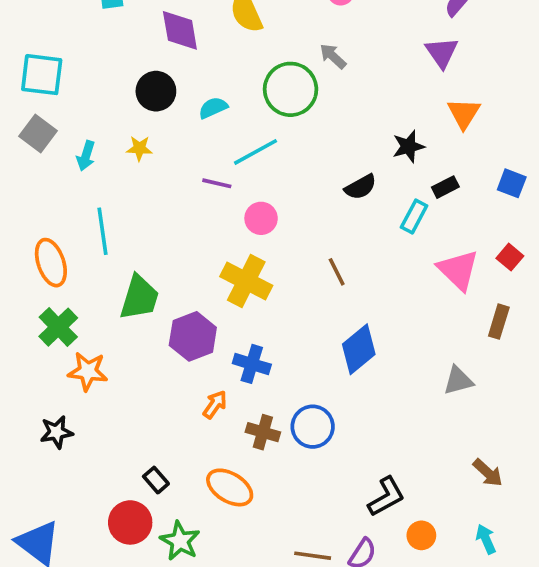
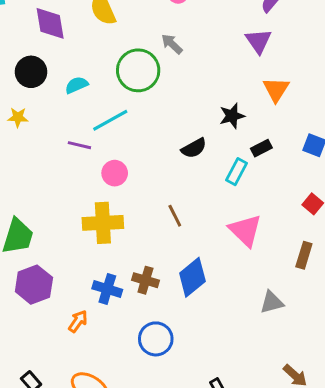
pink triangle: (458, 270) -> (245, 230), moved
yellow cross: (246, 281) -> (103, 223), turned -30
purple hexagon: (193, 336) -> (34, 285), moved
brown cross: (263, 432) -> (145, 280), moved

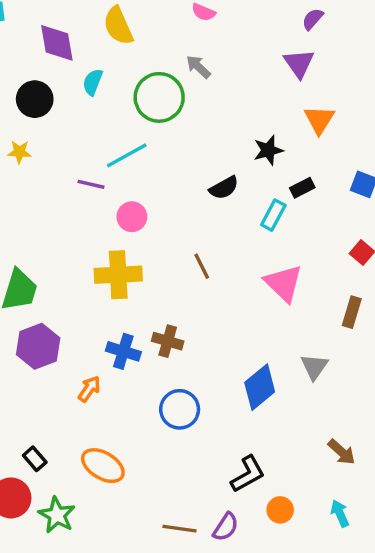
cyan semicircle: (76, 85) -> (93, 82), moved, turned -45
blue diamond: (192, 277) -> (260, 387), moved
gray triangle: (272, 302) -> (314, 367), turned -40

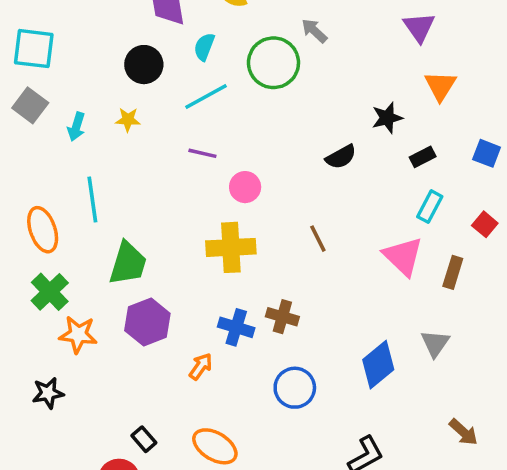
cyan line: (127, 155) -> (206, 96), moved
cyan rectangle: (273, 215) -> (430, 207), moved
brown rectangle: (352, 312) -> (453, 272), moved

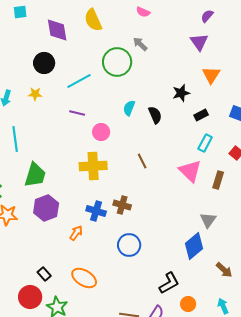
cyan semicircle: (204, 47) -> (129, 108), moved
black semicircle: (341, 157) -> (155, 115), turned -84
blue diamond: (378, 365) -> (194, 246), moved

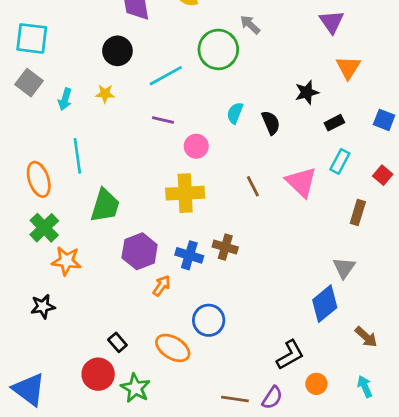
pink triangle: (190, 171) -> (301, 182), moved
purple hexagon: (46, 208) -> (140, 251), moved
blue circle: (129, 245) -> (209, 320), moved

